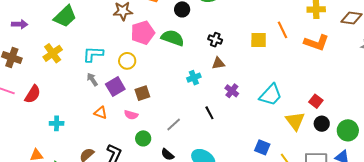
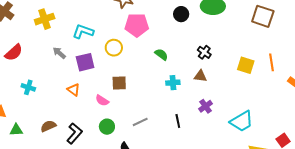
green semicircle: (173, 38) -> (161, 54), moved, size x0.6
gray arrow: (92, 79) -> (59, 53), moved, turned -32
purple square: (115, 87) -> (85, 62), moved

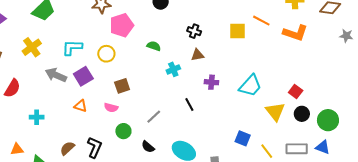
gray arrow: (59, 53) -> (56, 75), size x1.5
orange line: (272, 62) -> (261, 21), turned -36
purple cross: (206, 106) -> (211, 82), turned -32

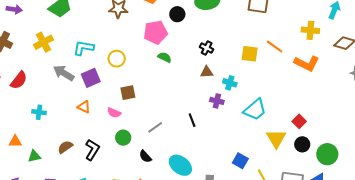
pink pentagon: (122, 25) -> (155, 32), moved
cyan cross: (173, 69) -> (230, 83), moved, turned 32

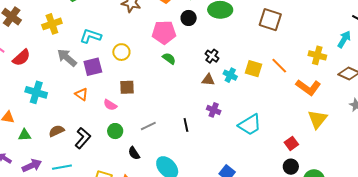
cyan cross: (230, 83) -> (230, 75), moved
cyan cross: (39, 112) -> (36, 92), size x1.5
yellow triangle: (276, 139) -> (317, 119), moved

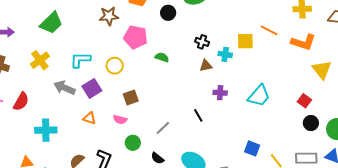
pink pentagon: (164, 32) -> (135, 37), moved, turned 30

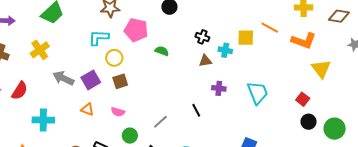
cyan L-shape: (80, 60) -> (99, 38), moved
cyan trapezoid: (259, 96) -> (258, 93), turned -65
brown square: (131, 98) -> (120, 81), moved

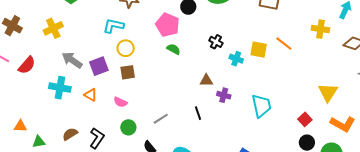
pink pentagon: (136, 30) -> (168, 25), moved
orange L-shape: (304, 41) -> (343, 124), moved
brown triangle: (205, 61) -> (206, 80), moved
cyan cross: (43, 120) -> (60, 88), moved

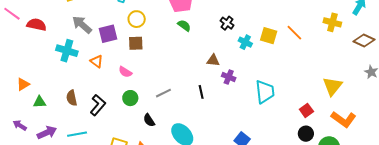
red semicircle: (27, 65) -> (37, 25), turned -126
orange triangle: (20, 126) -> (23, 84), turned -40
brown semicircle: (70, 134) -> (72, 98), turned -77

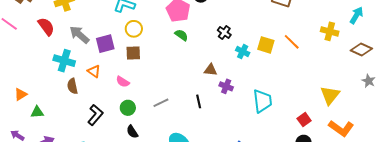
red semicircle: (37, 25) -> (46, 26), moved, turned 42
brown semicircle: (72, 98) -> (72, 86), moved
black semicircle: (149, 120) -> (132, 132), moved

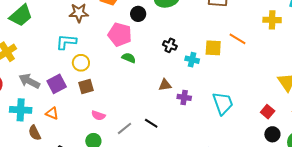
pink semicircle: (123, 82) -> (98, 116), moved
black line: (199, 101) -> (151, 123), moved, turned -32

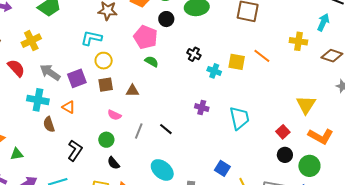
brown triangle: (165, 85) -> (132, 91), moved
gray line: (124, 128) -> (139, 131), turned -35

